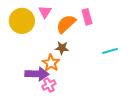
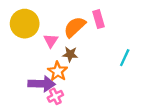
pink triangle: (45, 12) -> (51, 41), moved
cyan line: (110, 51) -> (125, 58), turned -49

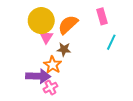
pink rectangle: (99, 19) -> (102, 16), moved
yellow circle: (25, 24) -> (41, 21), moved
cyan line: (125, 58) -> (111, 42), moved

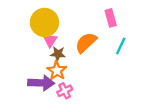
orange semicircle: (68, 25) -> (86, 43), moved
brown star: (64, 49) -> (58, 54), moved
pink cross: (50, 88) -> (65, 91), moved

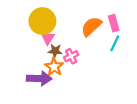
pink rectangle: (111, 18) -> (114, 23), moved
orange semicircle: (86, 43) -> (91, 26), moved
pink cross: (65, 91) -> (71, 56), moved

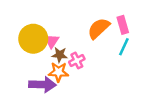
yellow circle: (42, 21) -> (33, 39), moved
orange star: (54, 67) -> (58, 72), turned -30

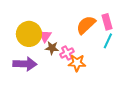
orange star: (58, 72) -> (77, 63), moved
purple arrow: (42, 85) -> (25, 64), moved

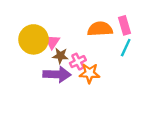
orange semicircle: (86, 25) -> (100, 29), turned 40
purple arrow: (25, 64) -> (57, 74), moved

